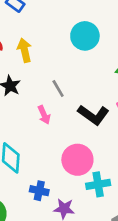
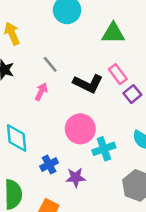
pink arrow: (44, 115) -> (41, 92), turned -120
blue cross: (39, 191) -> (49, 165), turned -30

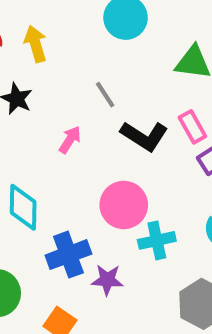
gray line: (50, 64) -> (105, 95), moved
blue cross: (49, 165) -> (68, 255), size x1.5

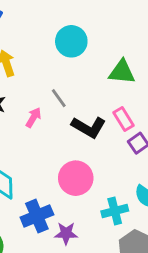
pink arrow: (70, 140) -> (33, 117), moved
cyan cross: (157, 240) -> (115, 211), moved

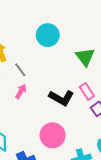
green triangle: (122, 72) -> (85, 57), turned 48
gray line: (59, 98) -> (20, 70), moved

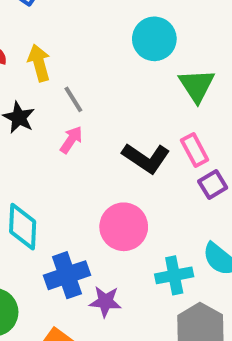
cyan circle: (48, 35) -> (154, 39), moved

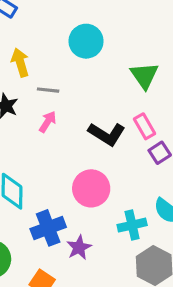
cyan circle: (154, 39) -> (86, 41), moved
gray line: (73, 99) -> (48, 90), turned -50
purple star: (105, 302) -> (79, 248), turned -30

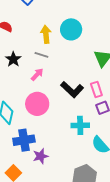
yellow arrow: (20, 62) -> (46, 34), moved
pink circle: (91, 188) -> (37, 104), moved
cyan cross: (132, 225) -> (80, 125), moved

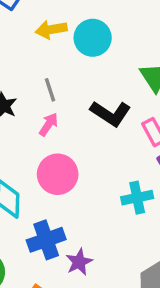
yellow arrow: (46, 34) -> (51, 30), moved, turned -84
gray line: (41, 55) -> (50, 90), turned 64
black L-shape: (72, 89) -> (111, 113), moved

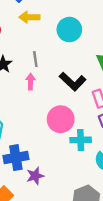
yellow arrow: (51, 30) -> (29, 17), moved
pink arrow: (49, 124) -> (31, 82), turned -42
pink circle: (58, 174) -> (61, 119), moved

